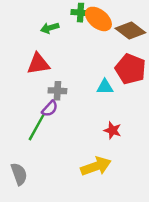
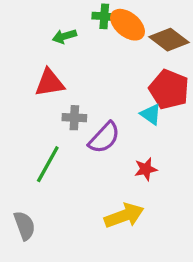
cyan triangle: (105, 87) -> (151, 114), moved, turned 36
purple semicircle: (50, 109) -> (104, 138), moved, size x1.5
red star: (113, 130) -> (146, 169), turned -30

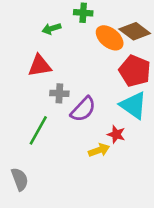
orange ellipse: (127, 25) -> (110, 38), moved
cyan triangle: (151, 114) -> (133, 105), moved, size x1.6
red star: (146, 169) -> (116, 134), turned 30
yellow arrow: (124, 216) -> (99, 150), moved, size x0.7

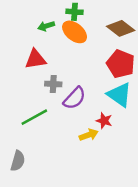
orange ellipse: (110, 38) -> (75, 32), moved
green line: (38, 130) -> (34, 117), turned 32
gray semicircle: (20, 179) -> (18, 161), turned 36

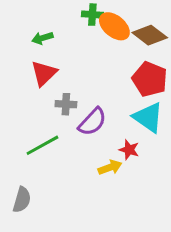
green arrow: (46, 26) -> (42, 38), moved
orange ellipse: (75, 32) -> (114, 26), moved
red triangle: (35, 59) -> (44, 73), turned -35

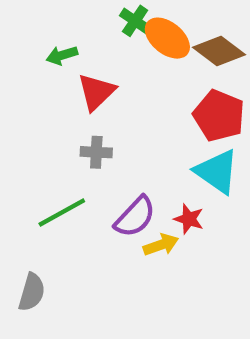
green cross: (92, 15) -> (135, 21), turned 30
red triangle: (44, 73) -> (96, 92), moved
purple semicircle: (92, 122) -> (135, 217), moved

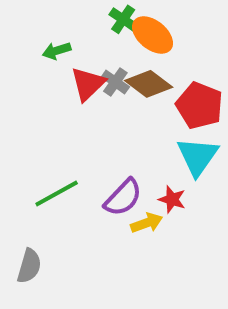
brown diamond: (219, 51) -> (149, 84), moved
gray cross: (96, 152) -> (115, 82), moved, turned 32
cyan triangle: (217, 172) -> (198, 156), turned 30

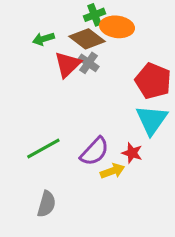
green cross: (123, 19) -> (95, 15), turned 35
orange ellipse: (153, 35) -> (117, 27), turned -32
brown diamond: (149, 84) -> (87, 39), moved
gray semicircle: (29, 266) -> (46, 204), moved

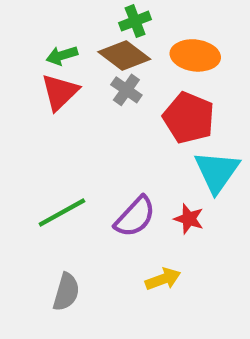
orange ellipse: (117, 27) -> (195, 55), moved
red triangle: (67, 64) -> (60, 92), moved
red pentagon: (153, 81) -> (189, 118), moved
yellow arrow: (113, 171) -> (163, 279), moved

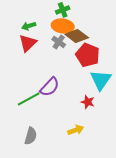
brown diamond: (124, 55) -> (77, 36), moved
orange ellipse: (195, 55) -> (63, 26), moved
purple semicircle: (135, 217) -> (50, 87), moved

